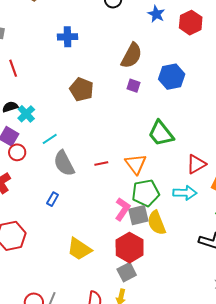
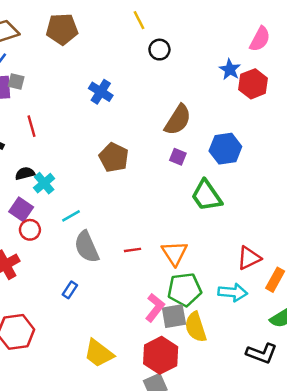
blue star: (156, 14) -> (230, 69), moved
blue cross: (68, 37) -> (101, 92), turned 30
green trapezoid: (161, 133) -> (206, 196), moved

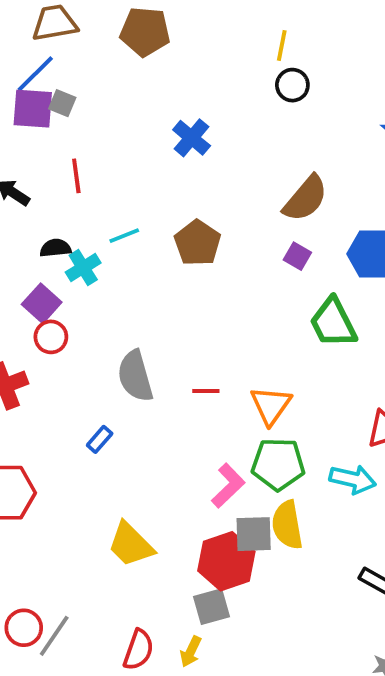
yellow line: (139, 20) -> (282, 46), moved, turned 30
cyan line: (71, 216) -> (124, 236), moved
gray square: (174, 316) -> (254, 534), moved

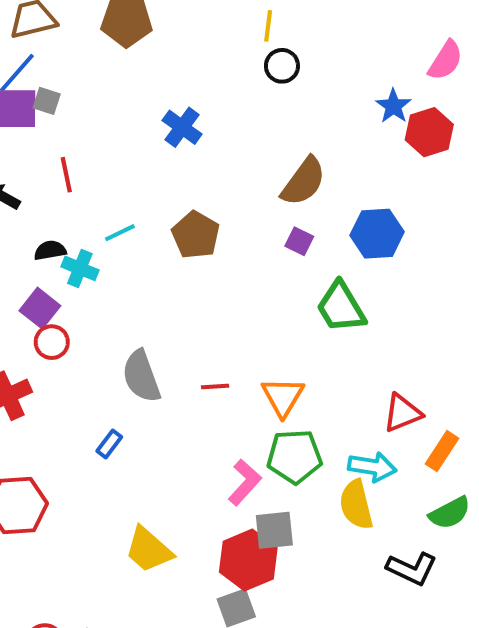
cyan cross: (83, 268) -> (80, 268), turned -32
yellow semicircle: (287, 525) -> (356, 505), moved

